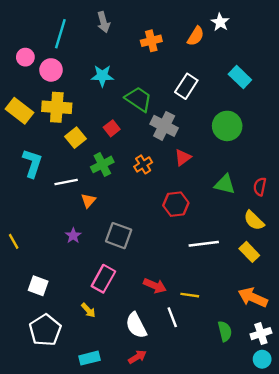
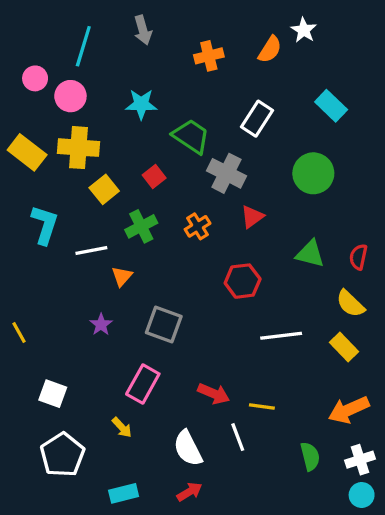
orange arrow: (253, 297) -> (349, 410), turned -48

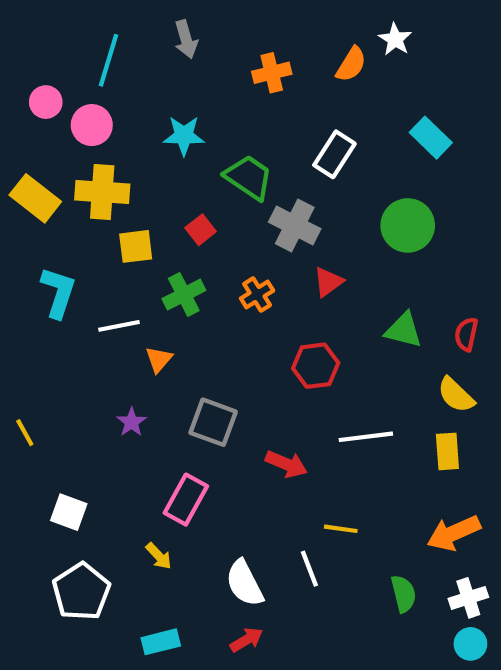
yellow square: (104, 189) -> (136, 246), turned 32
yellow rectangle: (344, 347) -> (447, 451), turned 40
red arrow: (214, 394) -> (286, 464), moved

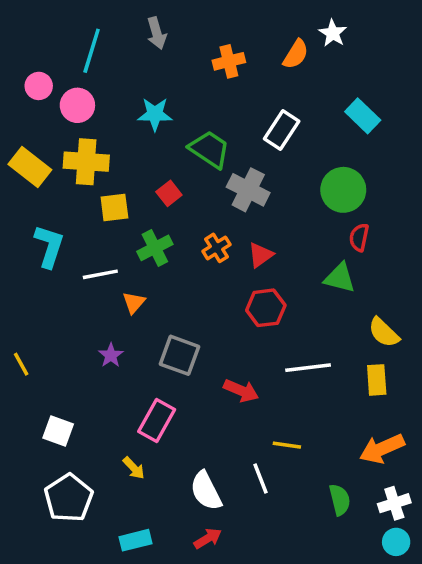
red triangle: (328, 282) -> (261, 255), moved
red semicircle: (466, 334) -> (359, 237), moved

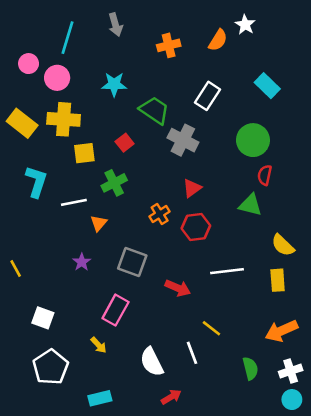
orange cross: (217, 248) -> (160, 214), moved
yellow line: (287, 445) -> (211, 328), turned 30
red arrow: (208, 538) -> (171, 397), moved

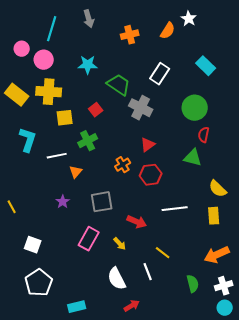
gray square: (132, 262) -> (102, 202), turned -30
yellow arrow: (99, 345) -> (120, 244), moved

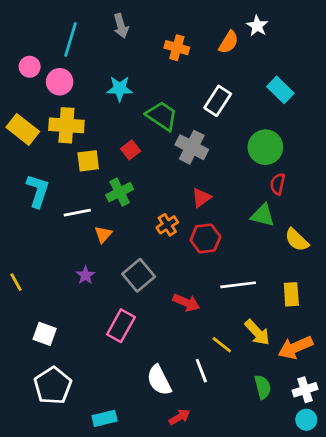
orange cross: (130, 35) -> (177, 48), turned 30
yellow semicircle: (218, 189) -> (297, 240), moved
gray square: (102, 202) -> (139, 275), turned -30
yellow arrow: (120, 244) -> (257, 333), moved, size x1.5

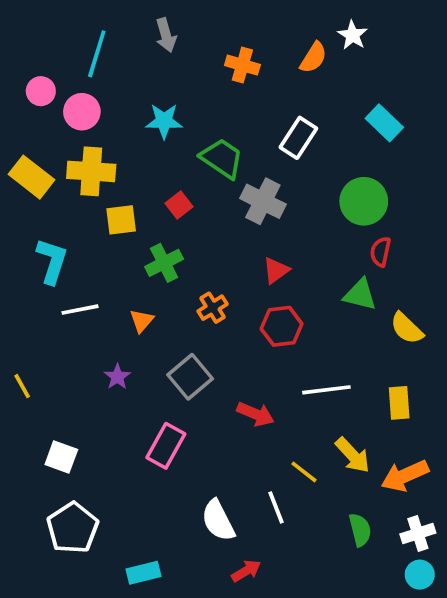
white line: (77, 213) -> (80, 310), moved
orange cross: (167, 225) -> (213, 308), moved

